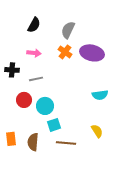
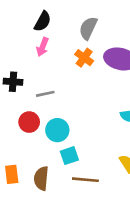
pink arrow: (34, 53) -> (43, 47), moved, turned 104

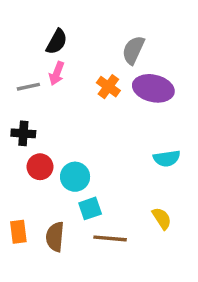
gray semicircle: (88, 28) -> (133, 50), moved
black cross: (13, 82) -> (23, 133), moved
gray line: (45, 94) -> (28, 87), moved

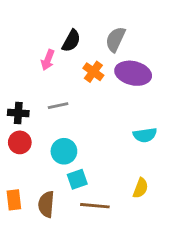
black semicircle: (57, 42) -> (71, 41), moved
gray line: (28, 87) -> (58, 106), moved
red circle: (40, 167) -> (20, 142), moved
yellow semicircle: (162, 218) -> (140, 188), turned 54

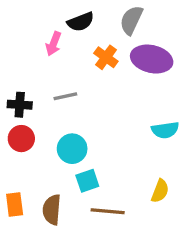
black semicircle: (71, 41) -> (81, 22), turned 40

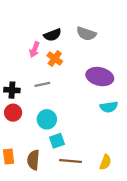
gray semicircle: (131, 20) -> (86, 34), turned -96
orange cross: (106, 57) -> (55, 59), moved
purple ellipse: (152, 59) -> (100, 77), moved
yellow semicircle: (160, 191) -> (105, 162), moved

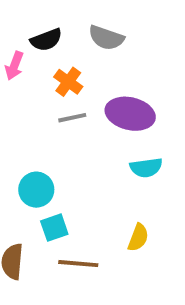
orange cross: (55, 59) -> (68, 82), moved
gray line: (42, 84) -> (72, 118), moved
yellow semicircle: (105, 162) -> (138, 238), moved

